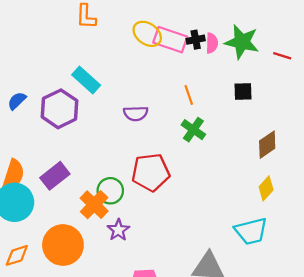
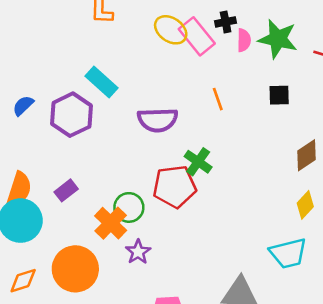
pink rectangle: (170, 40) -> (197, 36), turned 32
black cross: (196, 40) -> (226, 22), moved
purple semicircle: (136, 113) -> (158, 120), size x1.4
green cross: (193, 130) -> (198, 162), moved
purple rectangle: (55, 176) -> (66, 190), size x0.7

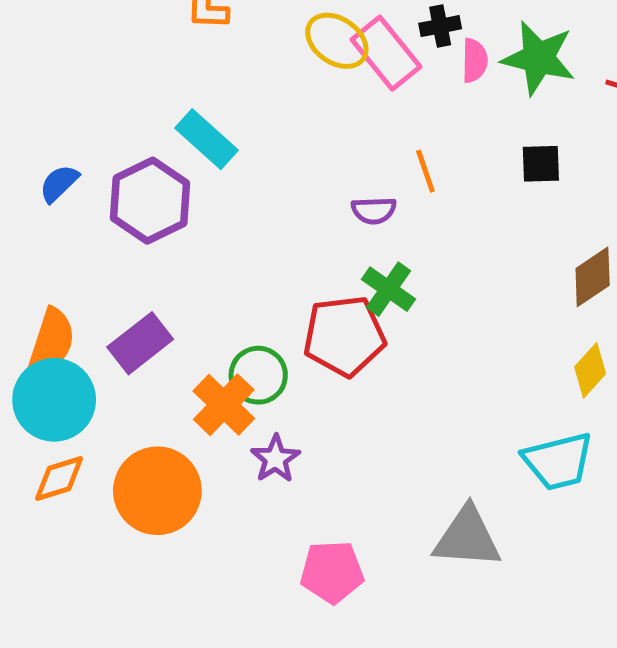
purple semicircle: (158, 120) -> (374, 210), moved, size x0.6
purple rectangle: (66, 190) -> (140, 343), size x1.4
orange diamond: (23, 281) -> (59, 478), moved

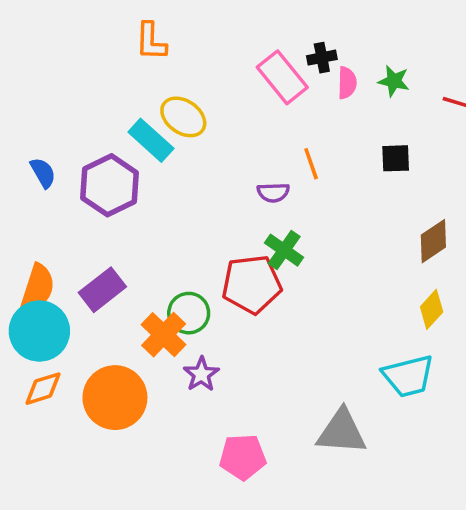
yellow ellipse: (337, 41) -> (183, 117), moved
green star: (538, 58) -> (394, 81), size x0.6
blue semicircle: (59, 183) -> (43, 173), turned 104

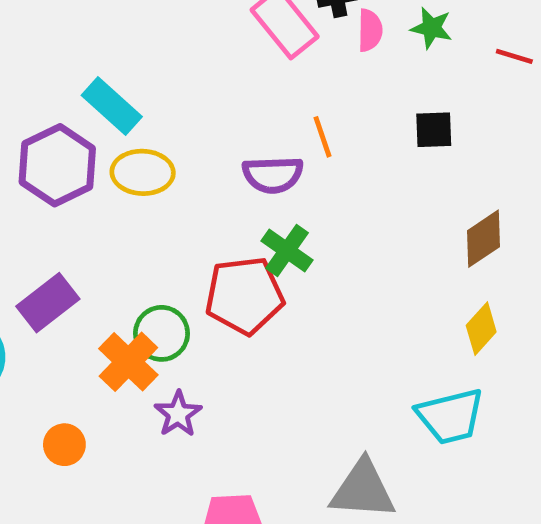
yellow ellipse: (183, 117) -> (143, 172), moved, turned -33
purple semicircle: (273, 192) -> (273, 175), size x1.4
orange circle: (115, 398) -> (64, 445), size x0.5

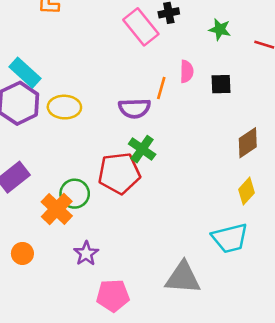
pink semicircle: (370, 30) -> (187, 71), moved
cyan rectangle: (112, 106) -> (25, 73), moved
orange line: (323, 137) -> (161, 88), turned 35
purple star: (178, 414) -> (86, 253), moved

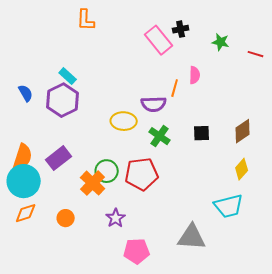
cyan rectangle: (25, 73) -> (68, 76), size x0.7
black square: (221, 84) -> (202, 133), moved
yellow ellipse: (64, 107) -> (124, 121), moved
red pentagon: (119, 173) -> (142, 174), moved

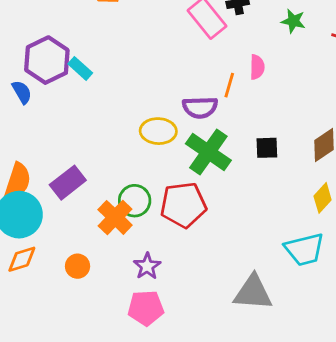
purple hexagon: (63, 100) -> (47, 60), moved
green cross: (160, 136) -> (208, 152), size x1.5
pink pentagon: (137, 251) -> (146, 308), moved

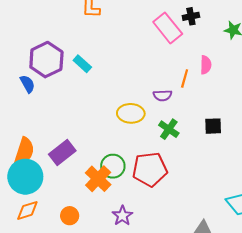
cyan rectangle: (80, 68) -> (82, 64), moved
purple semicircle: (200, 107) -> (162, 95), size x0.7
green cross: (208, 152) -> (169, 129), size x0.6

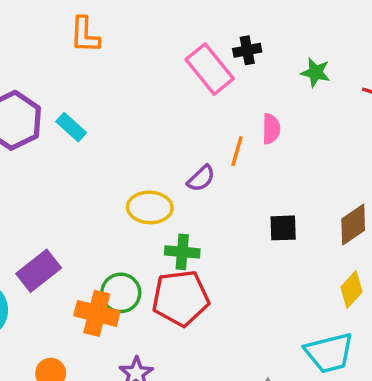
purple semicircle: (162, 95) -> (201, 178), turned -42
green cross: (169, 129) -> (182, 252), moved, turned -30
orange cross: (98, 179) -> (97, 313), turned -30

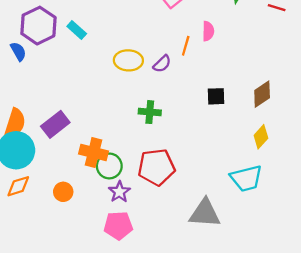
yellow ellipse: (150, 207) -> (128, 60), moved
green circle: (121, 293) -> (109, 166), moved
red pentagon: (181, 298) -> (156, 167), moved

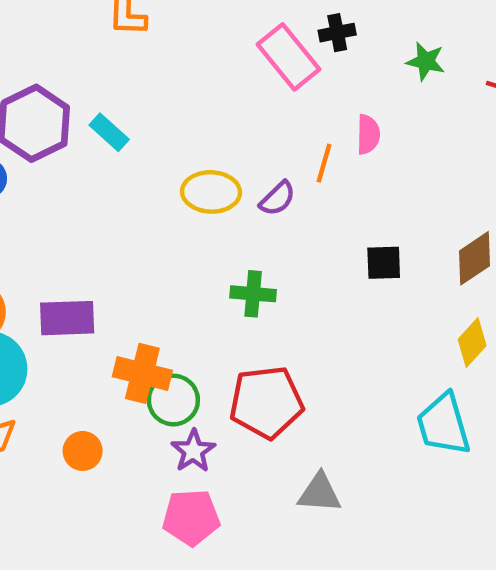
purple rectangle: (55, 124) -> (67, 318), turned 36
cyan trapezoid: (246, 178) -> (443, 424), turned 88
gray triangle: (205, 213) -> (319, 493), moved, size x0.7

